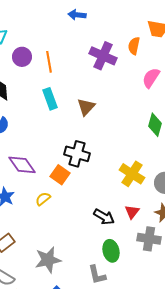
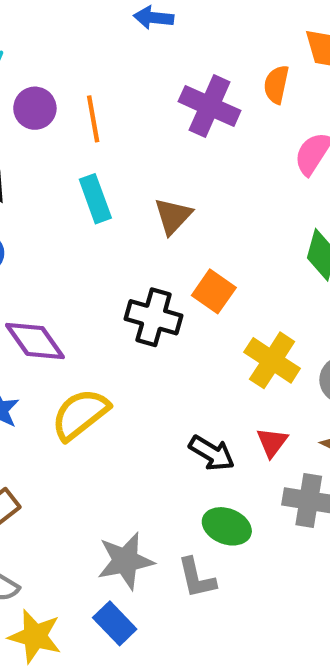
orange square: (60, 175) -> (214, 291), moved
yellow semicircle: (43, 199) -> (80, 414), size x1.8
green ellipse: (111, 251) -> (227, 526), turned -55
gray star: (48, 260) -> (125, 561), moved

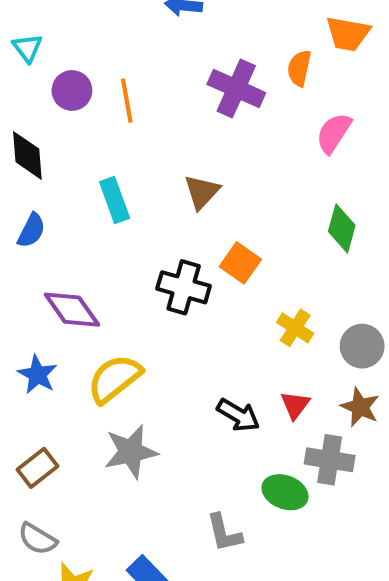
cyan rectangle: (95, 199) -> (115, 200), moved
yellow cross: (272, 360) -> (295, 328), size x0.7
green ellipse: (227, 526) -> (285, 492), moved
gray star: (125, 561) -> (131, 452), moved

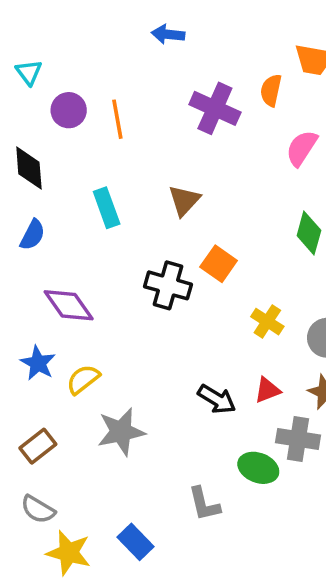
yellow semicircle: (115, 379) -> (83, 379), moved, size x0.7
red triangle: (295, 405) -> (267, 390), turned 32

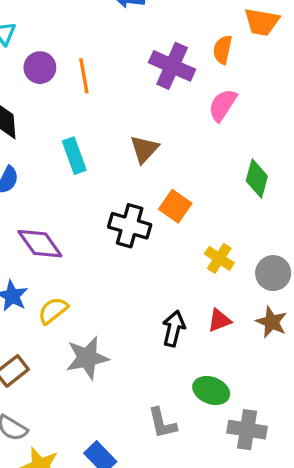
pink semicircle: (302, 148) -> (223, 105), moved
black arrow: (217, 399) -> (174, 329), turned -108
gray cross: (298, 439) -> (247, 430), moved

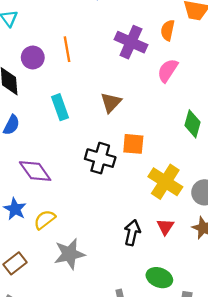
purple circle: (40, 68) -> (33, 57), moved
orange square: (175, 206) -> (133, 144), turned -30
yellow cross: (219, 258) -> (165, 182), size x1.6
red triangle: (219, 320) -> (165, 227), turned -36

